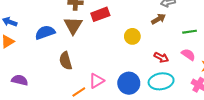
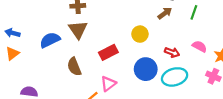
red rectangle: (100, 14) -> (108, 52), moved
green line: (190, 32) -> (194, 12), moved, turned -56
blue circle: (129, 83) -> (146, 69), moved

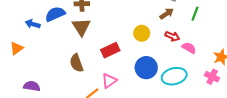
blue arrow: (13, 33) -> (33, 24), moved
blue semicircle: (50, 40) -> (55, 14), moved
pink semicircle: (200, 46) -> (189, 48), moved
red arrow: (172, 52) -> (172, 36), moved

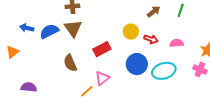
blue semicircle: (55, 14) -> (49, 31), moved
red arrow: (172, 36) -> (151, 39), moved
pink semicircle: (189, 48) -> (177, 43), turned -32

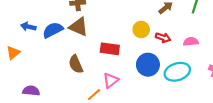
brown triangle: (73, 28) -> (79, 27), turned -30
red rectangle: (102, 49) -> (110, 49), turned 36

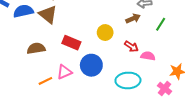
red arrow: (163, 38) -> (131, 46), moved
brown semicircle: (76, 64) -> (36, 48), turned 90
blue circle: (148, 65) -> (91, 65), moved

